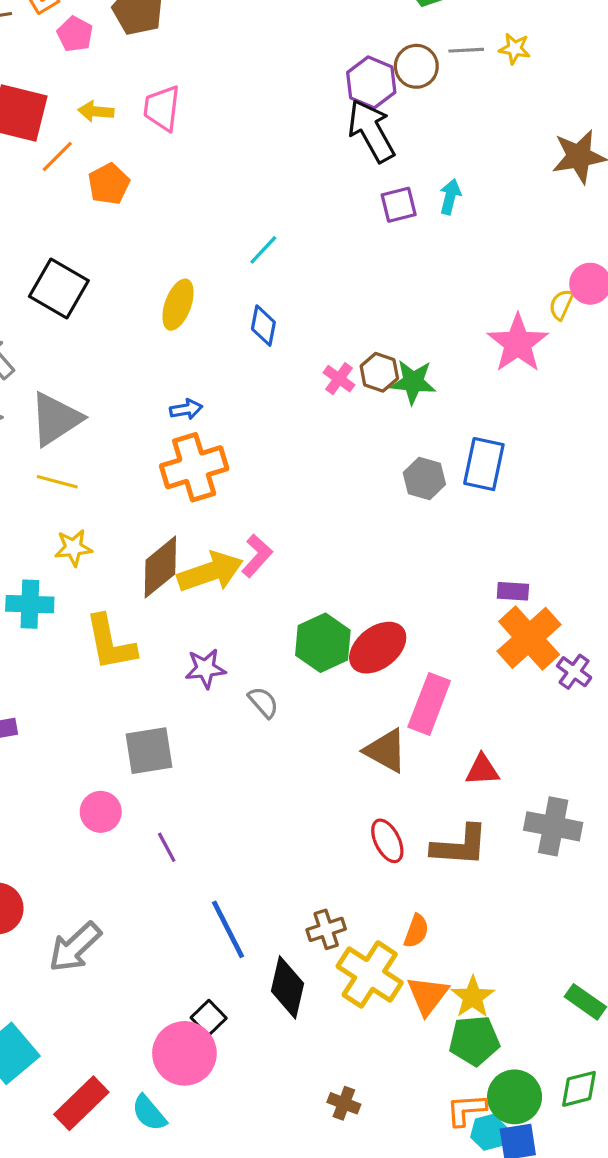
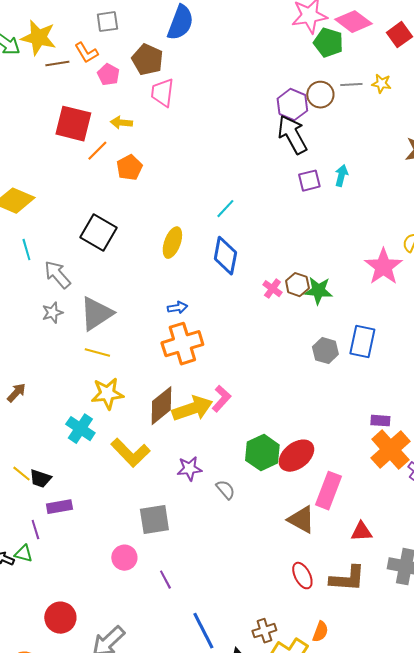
pink trapezoid: (162, 108) -> (162, 93), moved
blue diamond: (263, 326) -> (225, 256), size x1.5
yellow star: (73, 548) -> (107, 394), size x1.4
cyan cross: (30, 604) -> (80, 429), turned 32
yellow L-shape: (110, 643) -> (130, 453), turned -33

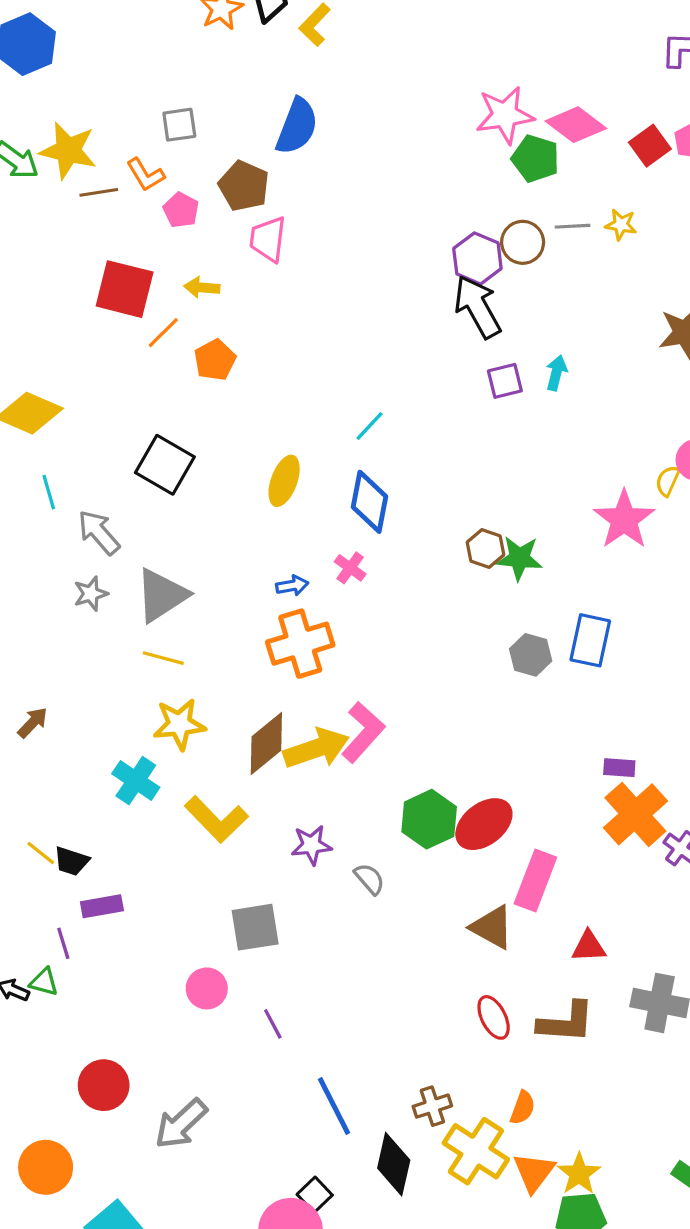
pink cross: (272, 289) -> (350, 568), moved
pink L-shape: (221, 399) -> (363, 732), size x1.4

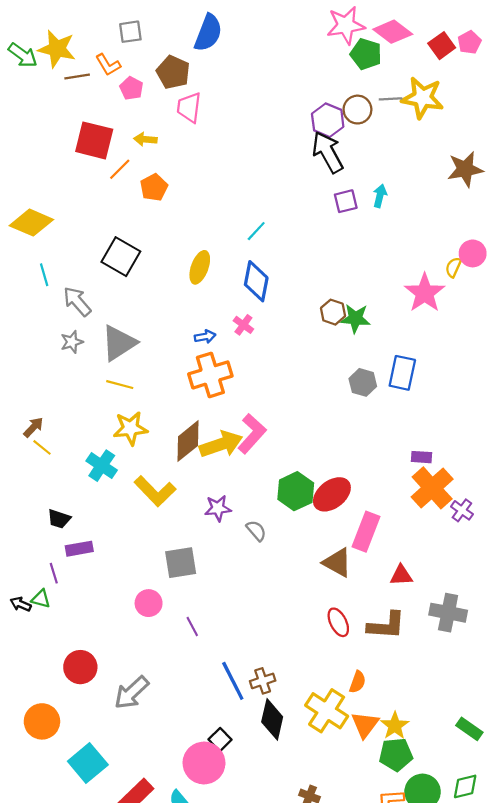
yellow star: (621, 225) -> (423, 98), size x2.0
yellow line: (41, 853) -> (42, 447), moved
brown cross: (432, 1106) -> (263, 681), moved

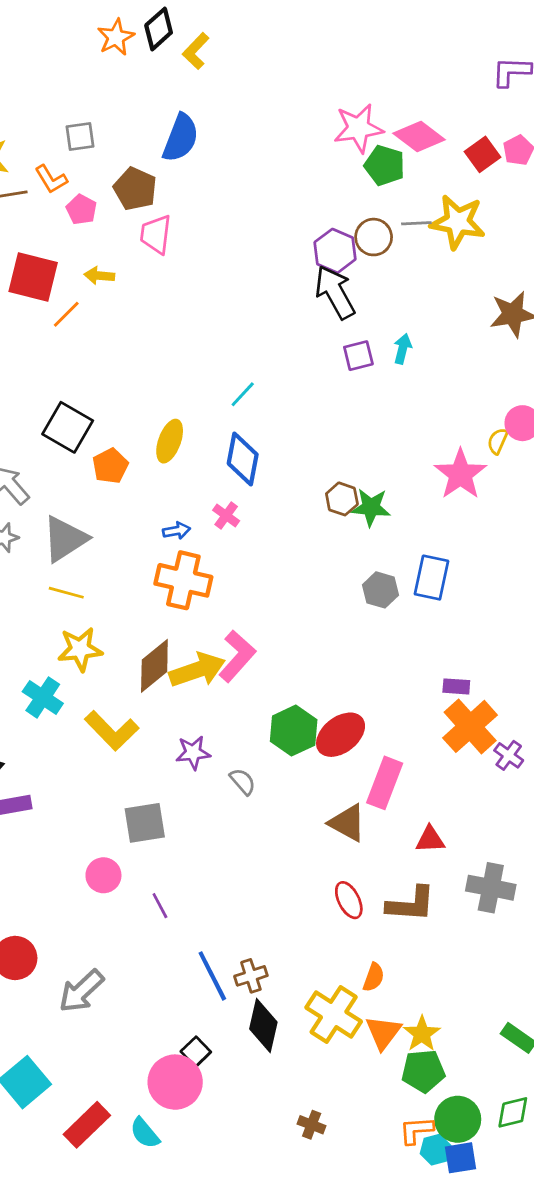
orange pentagon: (154, 187) -> (110, 466), moved
orange cross: (210, 375) -> (183, 580), turned 30

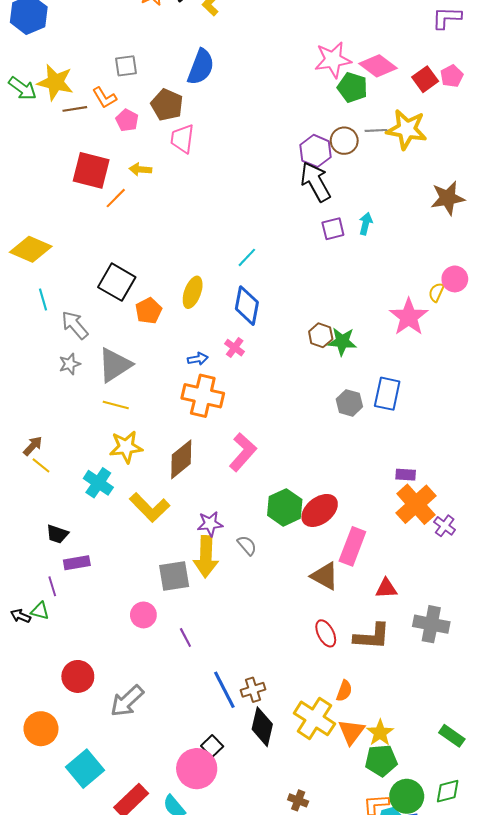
yellow arrow: (197, 670) -> (206, 557), moved, turned 111

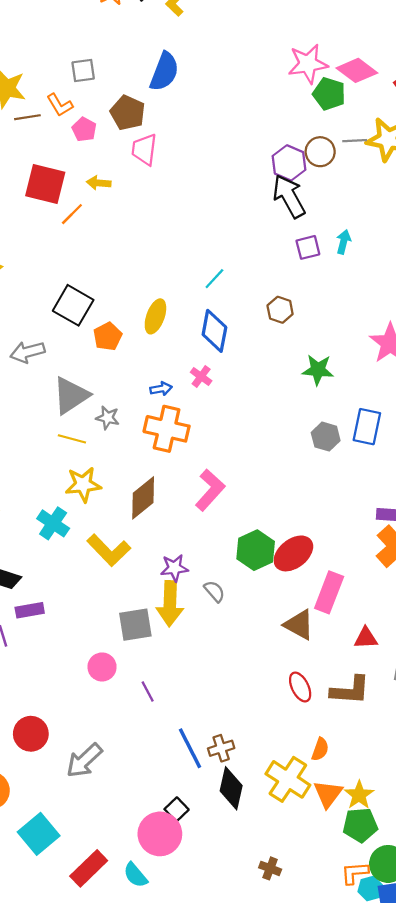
gray arrow: (75, 325) -> (27, 352), turned -64
brown hexagon: (321, 335) -> (280, 310), moved
gray star: (70, 364) -> (108, 418), moved, turned 30

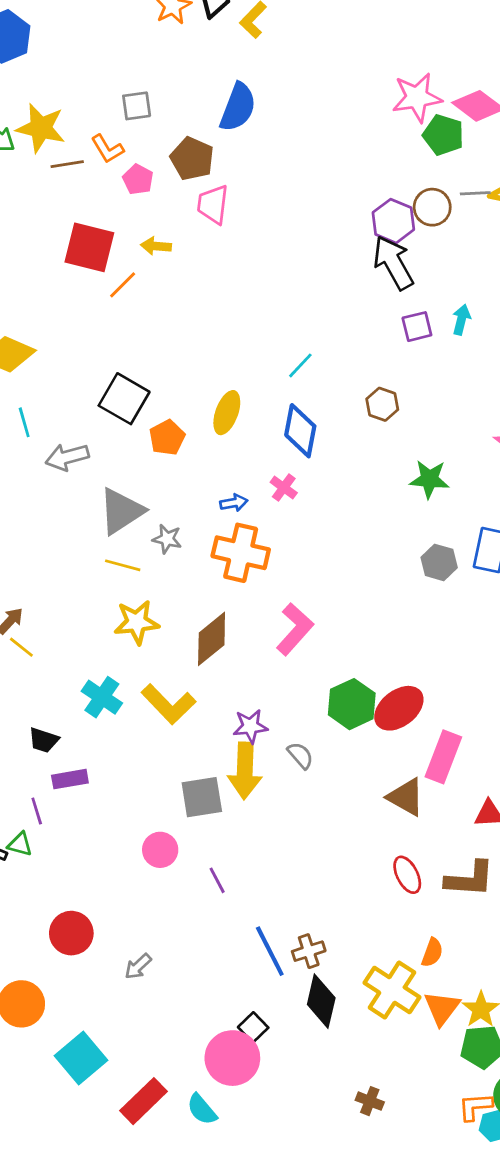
cyan cross: (53, 523) -> (102, 697), moved
gray arrow: (84, 760) -> (138, 966), size x0.6

